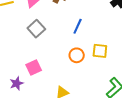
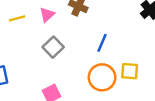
orange circle: (77, 55) -> (102, 77), size x1.5

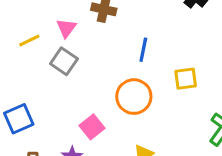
gray square: (53, 47) -> (64, 61), moved
orange circle: (102, 77) -> (134, 97), moved

